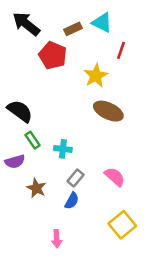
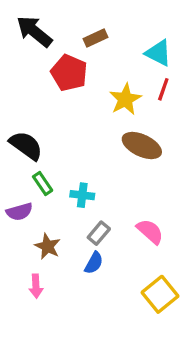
cyan triangle: (102, 23) -> (158, 53), moved
red line: (121, 50) -> (163, 89), moved
pink arrow: (57, 239) -> (36, 286), moved

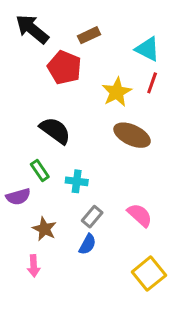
black semicircle: (26, 146) -> (55, 131), moved

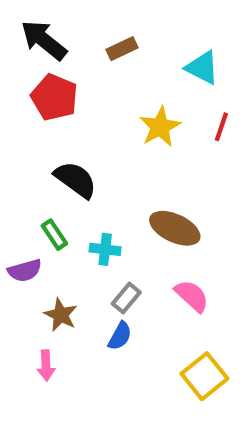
red pentagon: (64, 67) -> (54, 97), moved
red line: (152, 83) -> (221, 127), moved
brown ellipse: (132, 135) -> (175, 228), moved

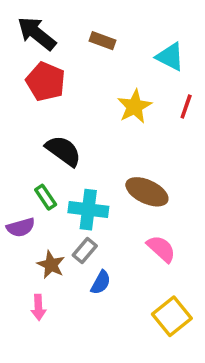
brown rectangle: (122, 49) -> (102, 41), turned 45
cyan cross: (105, 249) -> (88, 210), size x1.5
gray rectangle: (126, 298) -> (85, 250), moved

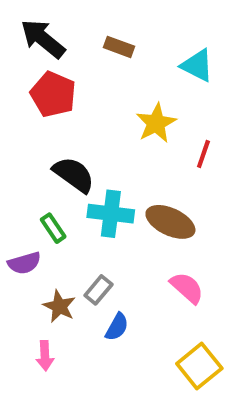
red line: (186, 106) -> (203, 154), moved
cyan cross: (88, 210) -> (111, 214), moved

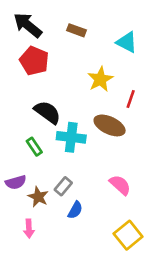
brown ellipse: (170, 222) -> (110, 125), moved
purple semicircle: (24, 263) -> (16, 182), moved

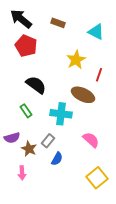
cyan cross: (71, 137) -> (61, 114), moved

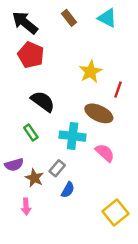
brown rectangle: (58, 23) -> (69, 18), moved, turned 32
cyan triangle: (96, 32) -> (107, 18), moved
pink semicircle: (91, 140) -> (105, 153), moved

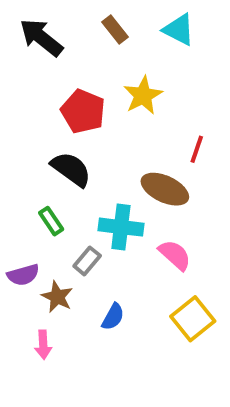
red pentagon: (31, 55) -> (83, 111), moved
yellow star: (90, 72) -> (143, 95), moved
gray rectangle: (57, 168) -> (87, 261), moved
yellow square: (116, 212) -> (193, 319), moved

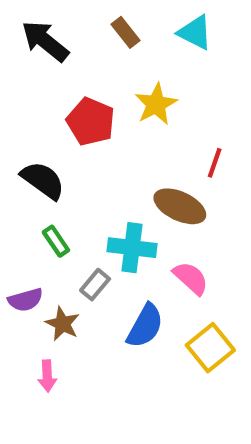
black semicircle: (71, 169) -> (43, 180), moved
blue semicircle: (113, 317) -> (145, 326), moved, size x1.5

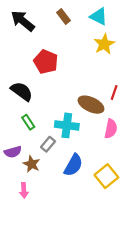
yellow star: (156, 104) -> (104, 44), moved
red line: (215, 163) -> (114, 92), moved
pink semicircle: (191, 278) -> (111, 129), moved, turned 60

